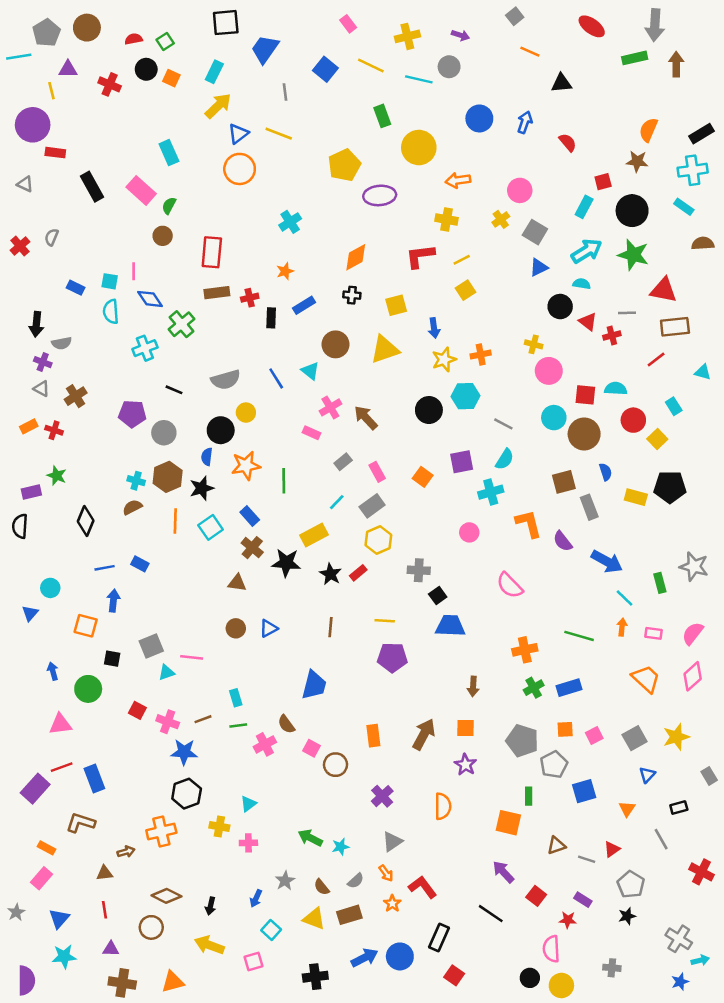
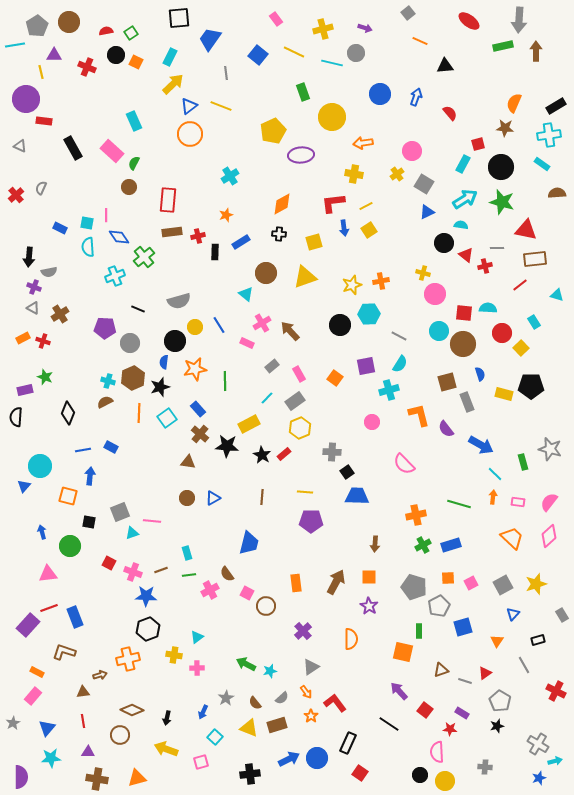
blue arrow: (434, 328) -> (344, 228), moved
blue line: (276, 378) -> (219, 325), moved
cyan circle: (50, 588) -> (40, 466), size x1.5

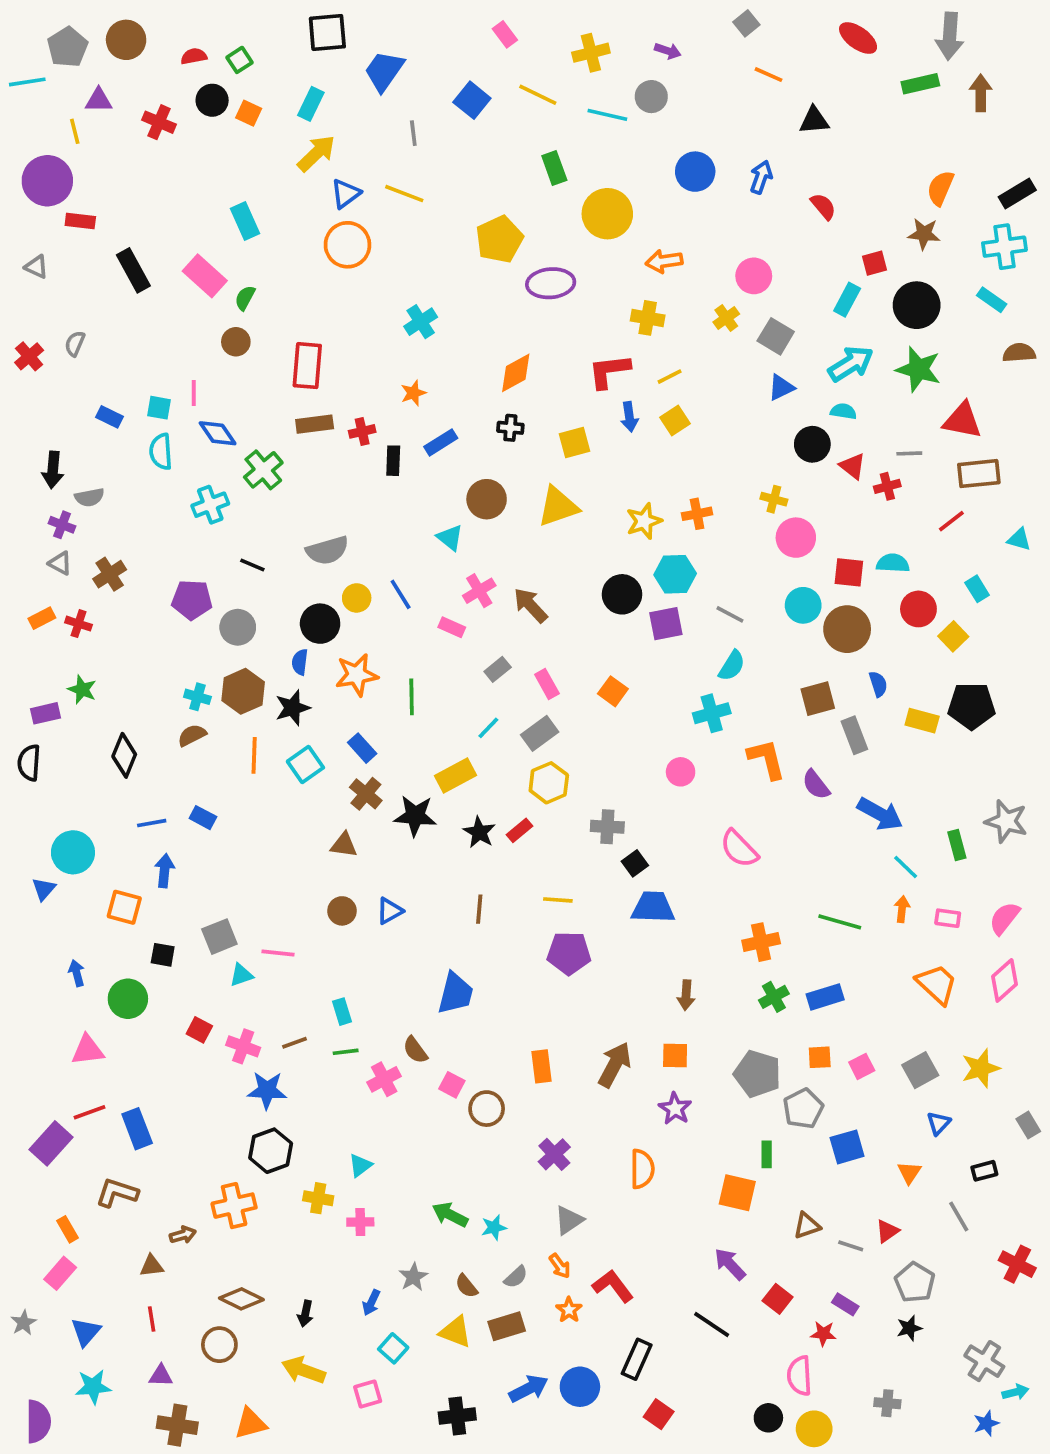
purple square: (366, 366) -> (666, 624), moved
orange rectangle: (37, 672) -> (68, 1229), turned 32

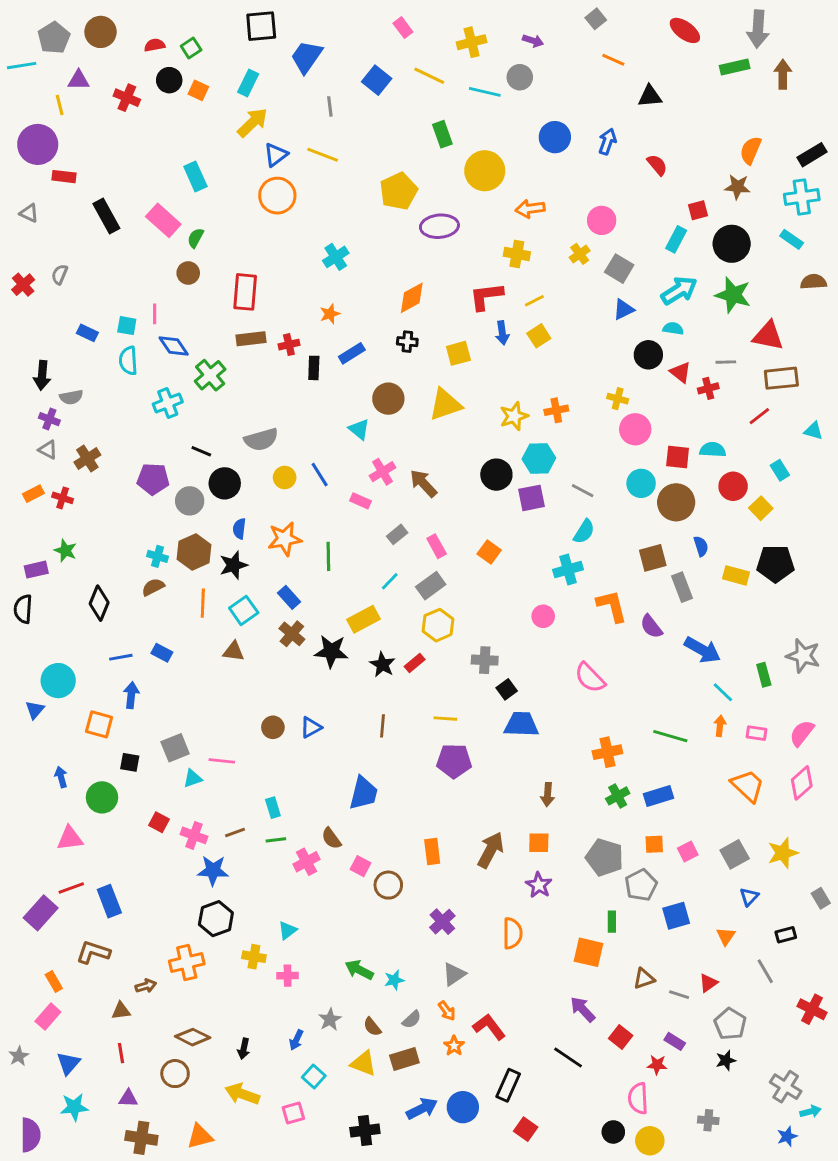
black circle: (320, 624) -> (225, 483), moved
brown triangle: (344, 845) -> (233, 651), moved

